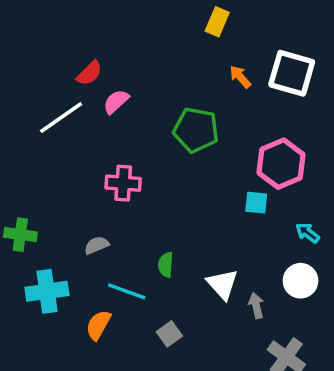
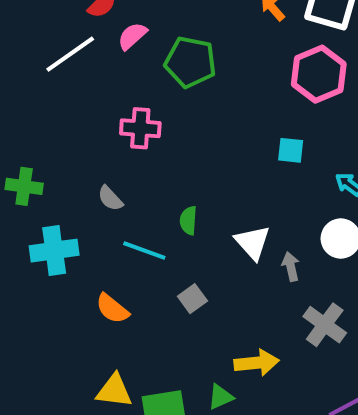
green pentagon: (196, 130) -> (190, 62), moved
pink hexagon: (281, 164) -> (319, 74), moved
gray semicircle: (97, 245) -> (110, 198), turned -110
orange semicircle: (98, 325) -> (112, 309), moved, turned -80

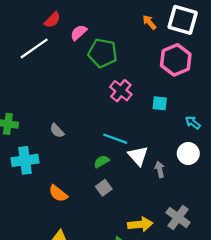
pink semicircle: (132, 36) -> (79, 32), moved
pink cross: (140, 128) -> (121, 91), moved, turned 35
green semicircle: (188, 220) -> (101, 161), moved, turned 56
cyan line: (144, 251) -> (115, 139), moved
gray cross: (325, 325) -> (178, 217), moved

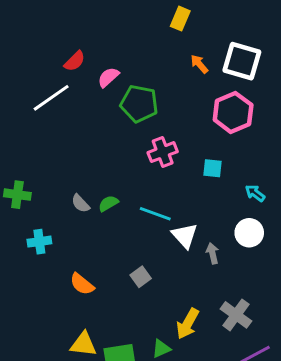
pink cross: (121, 91) -> (163, 152), turned 30
cyan cross: (25, 160) -> (39, 242), size x0.7
green semicircle: (101, 161) -> (108, 203), moved
yellow arrow: (140, 224) -> (188, 324), turned 125

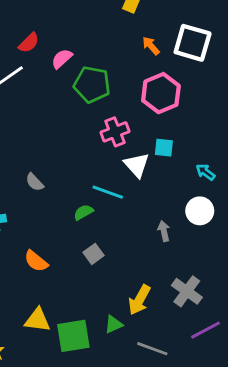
pink hexagon: (233, 112) -> (161, 93), moved
green semicircle: (108, 203) -> (83, 212), moved
white triangle: (185, 236) -> (137, 165), moved

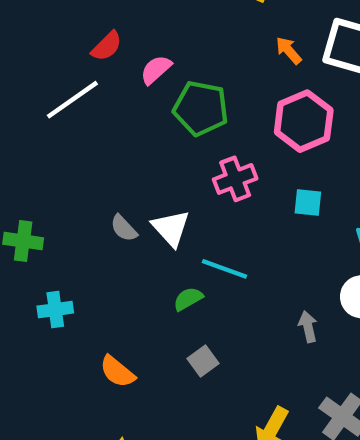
white triangle: (137, 165) -> (171, 228), moved
gray semicircle: (35, 182) -> (124, 228), moved

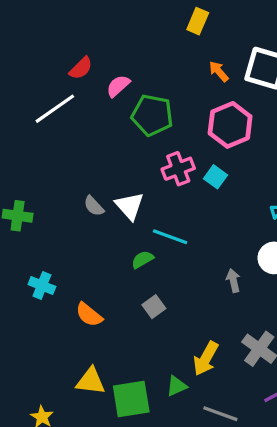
cyan square: (308, 202) -> (215, 177), moved, turned 30
cyan cross: (55, 310) -> (42, 285), moved, turned 30

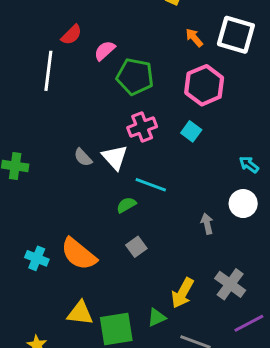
white line: (55, 109) -> (48, 71), turned -48
pink cross: (178, 169) -> (142, 127), moved
cyan cross: (42, 285) -> (37, 258), moved
orange semicircle: (89, 315) -> (79, 254), size x1.5

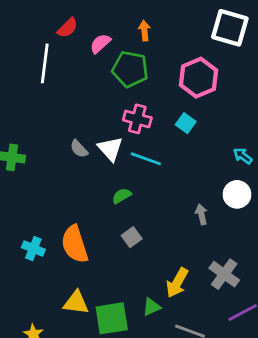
orange arrow: (194, 38) -> (144, 31), moved, turned 36
pink cross: (142, 127) -> (137, 119), turned 36
cyan line: (151, 185) -> (146, 159), moved
orange semicircle: (79, 254) -> (75, 244), turned 33

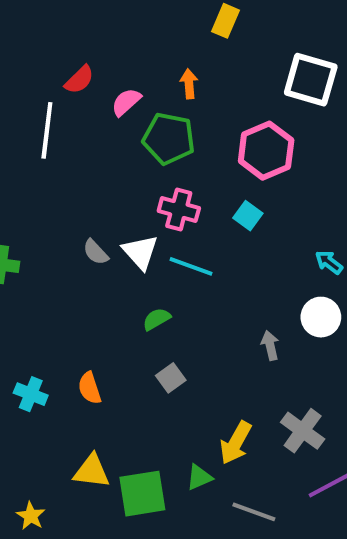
orange semicircle: (75, 244) -> (90, 388), size x0.6

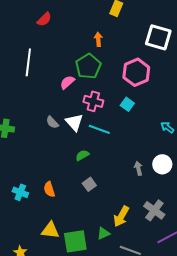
red semicircle: (79, 80) -> (44, 19), moved
pink semicircle: (126, 102) -> (67, 82), moved
green pentagon: (169, 138) -> (88, 66), turned 30
white circle: (321, 317) -> (162, 164), moved

